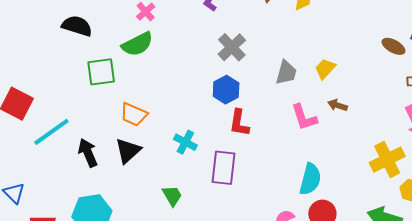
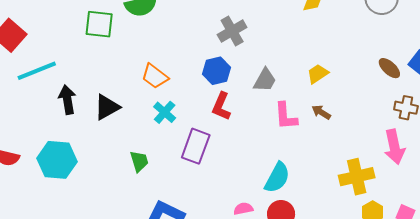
gray trapezoid: (286, 72) -> (265, 80), moved
orange trapezoid: (134, 114) -> (155, 76), moved

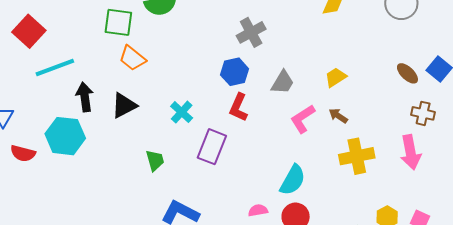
orange trapezoid: (155, 76) -> (132, 58), moved
pink L-shape: (286, 116) -> (303, 119), turned 60
cyan hexagon: (57, 160) -> (65, 136), moved
yellow cross: (357, 177) -> (357, 156), moved

